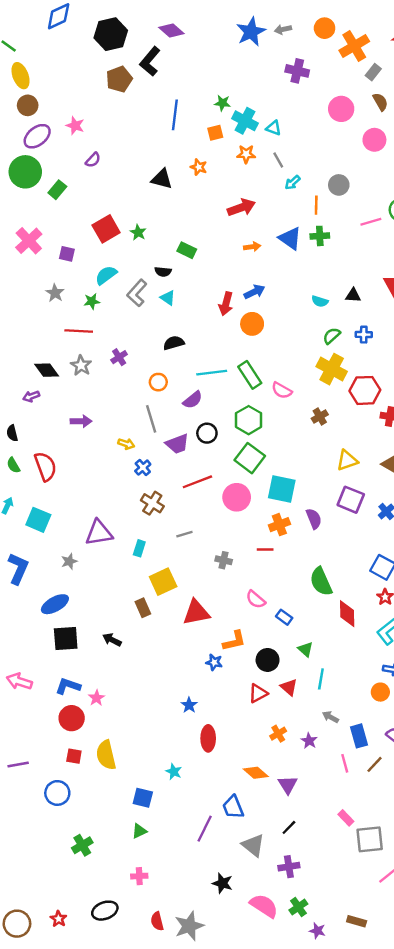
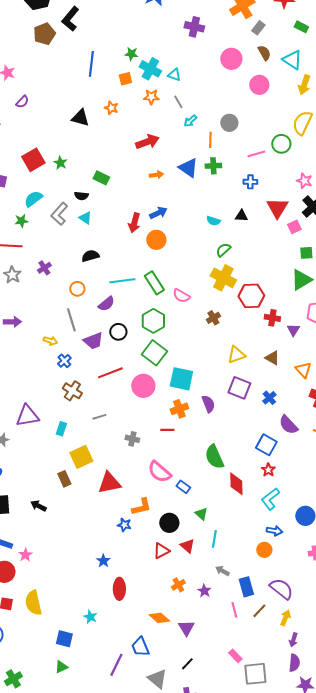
blue cross: (364, 335) -> (250, 182), moved
pink semicircle: (256, 599) -> (159, 472), size x1.4

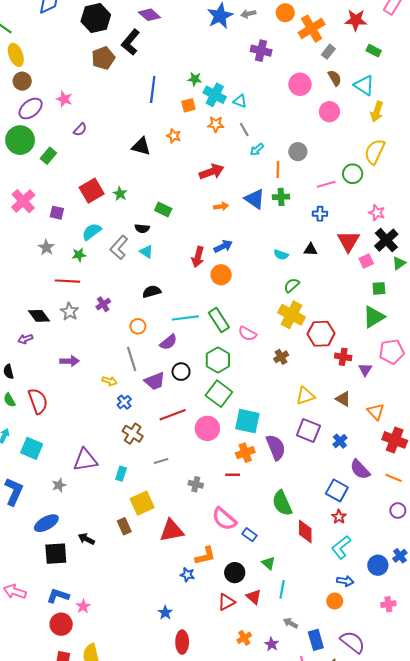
purple semicircle: (208, 404) -> (276, 447), size x1.4
black arrow: (38, 506) -> (86, 539), moved

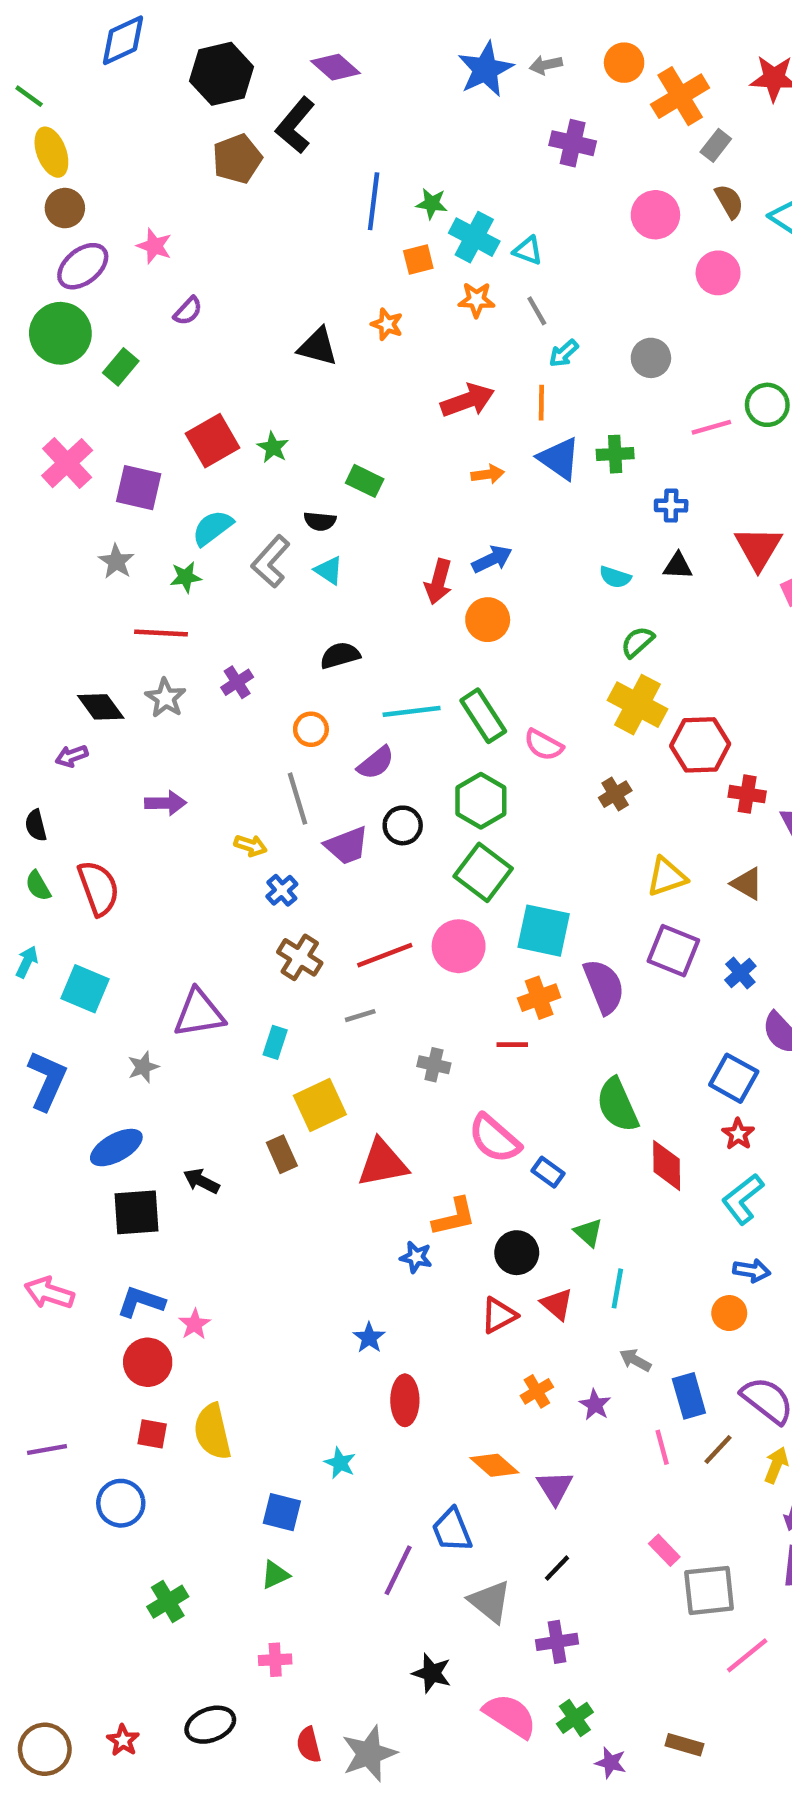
blue line: (153, 90) -> (374, 201), moved
orange line: (278, 170) -> (541, 403), moved
purple square: (57, 213) -> (139, 488), size x1.5
blue cross: (320, 214) -> (671, 506), moved
red line: (173, 415) -> (385, 955), moved

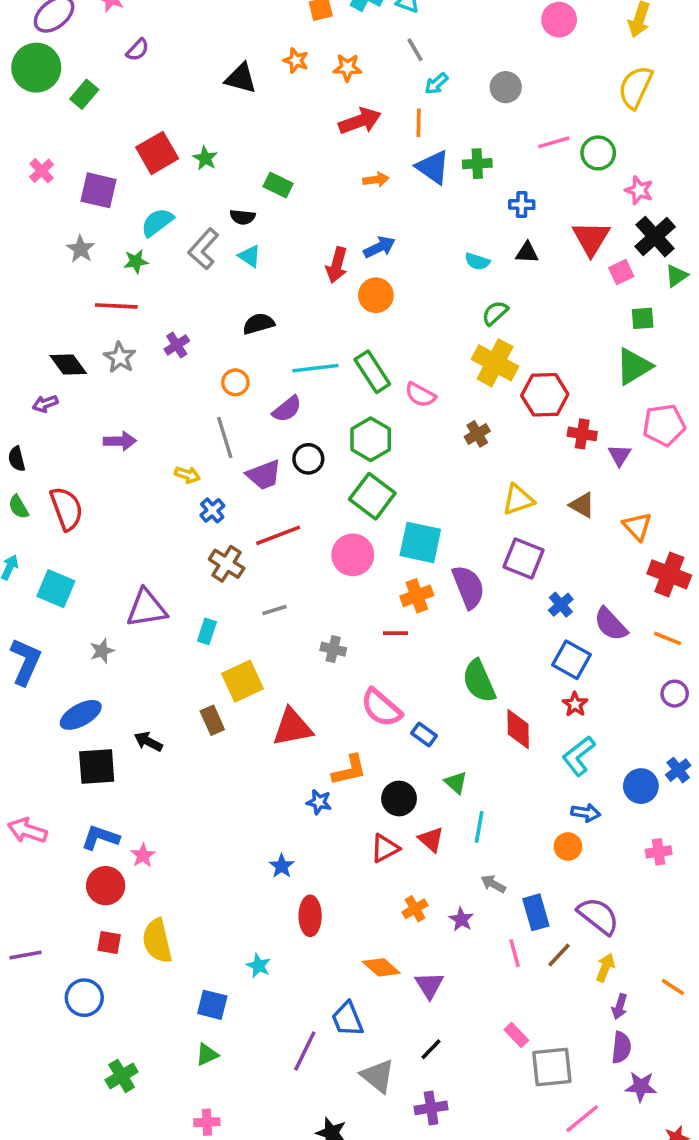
orange star: (476, 300) -> (347, 68), moved
green circle: (767, 405) -> (598, 153), moved
pink cross: (67, 463) -> (42, 171), size x0.6
red line: (385, 955) -> (278, 535), moved
blue cross: (740, 973) -> (561, 605), moved

